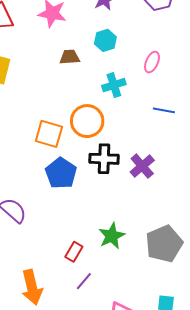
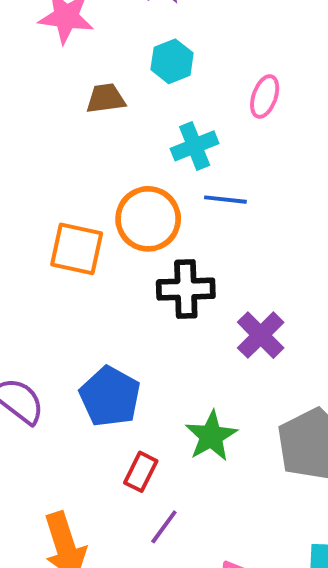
blue line: (164, 110) -> (225, 200), moved
purple cross: (142, 166) -> (261, 335), moved
blue pentagon: (61, 173) -> (110, 397), moved

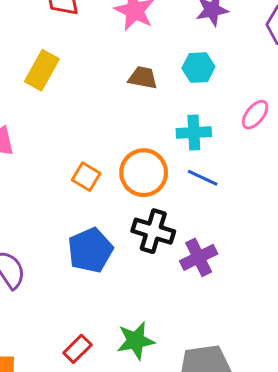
orange square: (77, 249) -> (86, 177), size x0.7
purple cross: (261, 335) -> (199, 257), moved
blue pentagon: (110, 397) -> (90, 250), moved

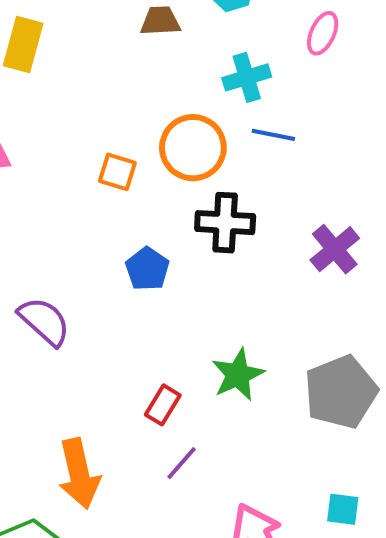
blue pentagon: (90, 250) -> (147, 269), size x0.7
purple cross: (199, 257) -> (335, 249), moved

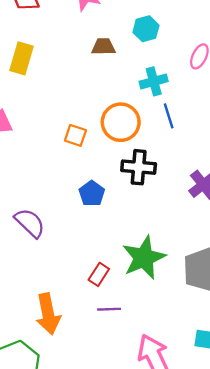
blue line: (273, 135) -> (169, 116), turned 60
green star: (238, 375) -> (144, 258), size x1.4
purple line: (182, 463) -> (109, 309), turned 45

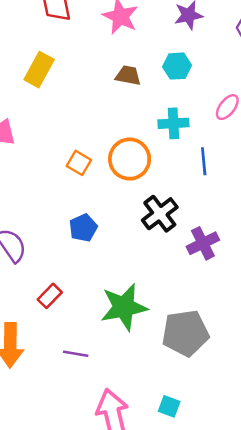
blue line: (169, 116) -> (204, 161), moved
black cross: (139, 167) -> (160, 214), moved, turned 36
red rectangle: (99, 274) -> (50, 296), moved

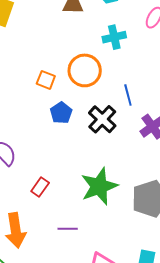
blue line: (204, 161) -> (128, 95), moved
black cross: (160, 214) -> (102, 119), moved
blue pentagon: (83, 228) -> (61, 113), moved

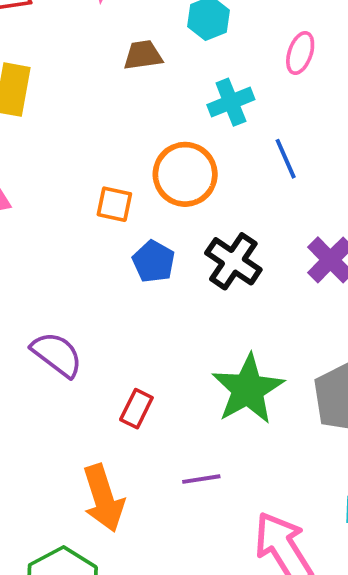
blue line: (128, 95) -> (286, 159), moved

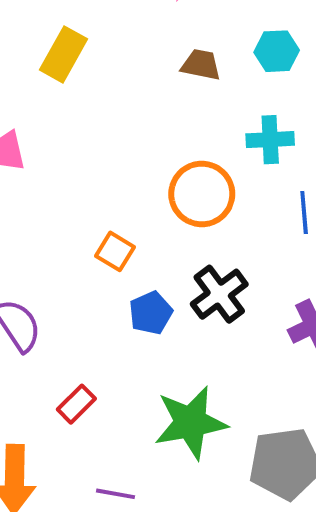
orange square: (114, 204) -> (115, 251), moved
blue pentagon: (154, 262) -> (151, 313), moved

